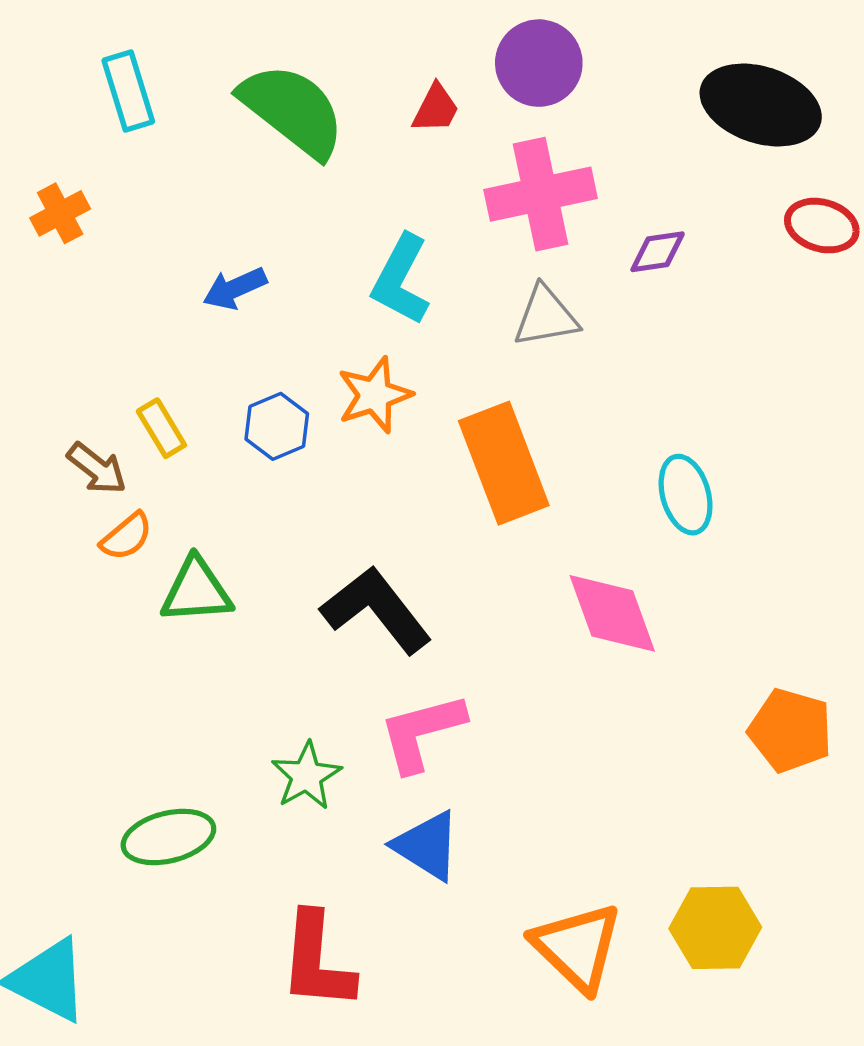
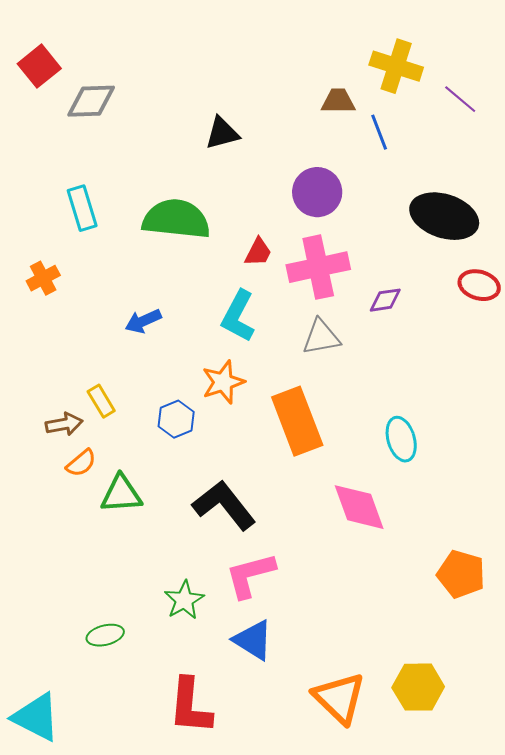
red trapezoid: (436, 108) -> (258, 252), moved
green semicircle: (292, 110) -> (176, 219), turned -32
blue hexagon: (277, 426) -> (176, 419), moved
brown arrow: (97, 468) -> (64, 424), turned -48
green ellipse: (168, 837) -> (105, 635), size x0.7

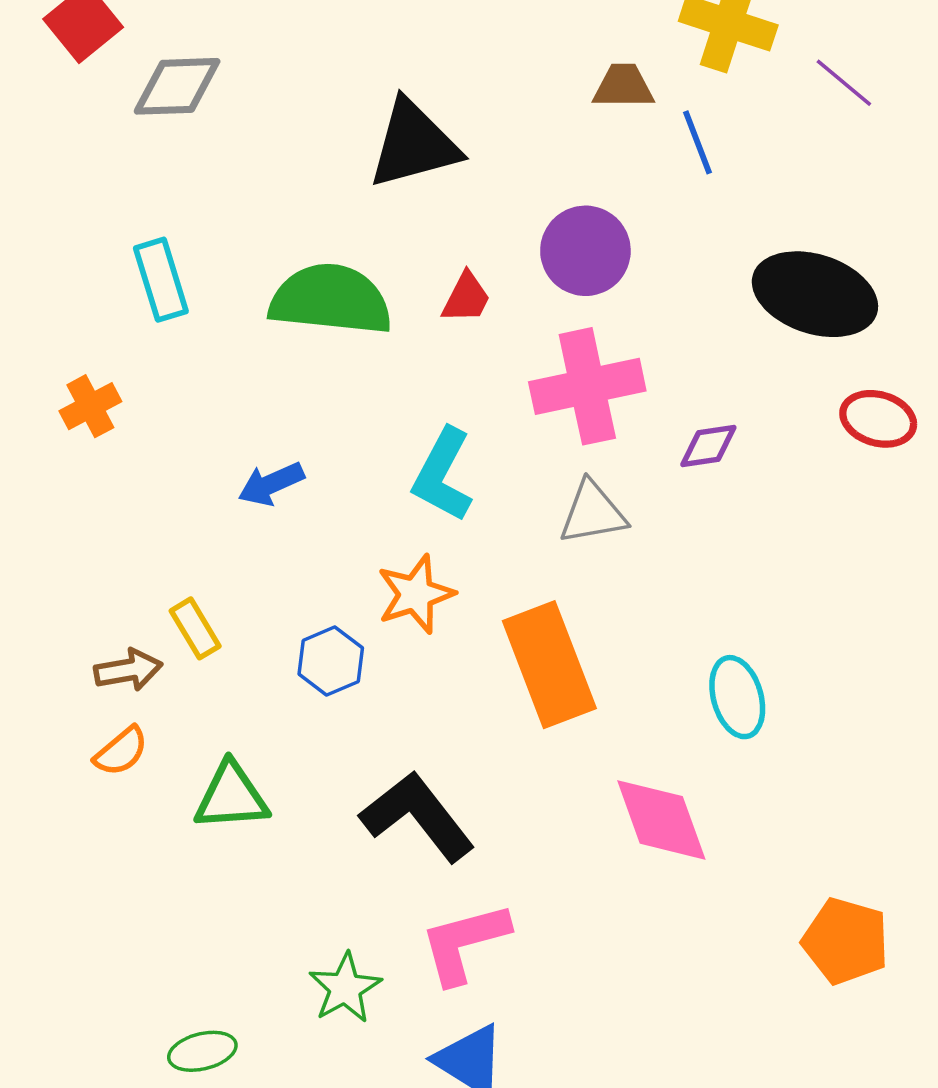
black triangle: (222, 133) -> (414, 144), size x1.5
red trapezoid: (258, 252) -> (466, 298), moved
orange semicircle: (81, 463) -> (121, 751), moved

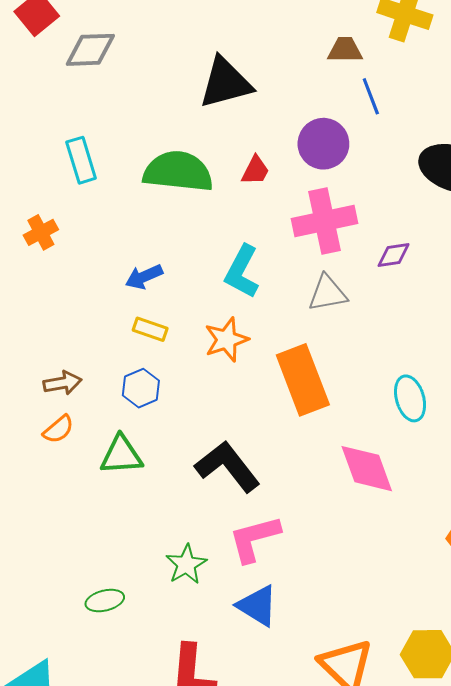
blue line: (697, 142) -> (371, 96), moved
yellow rectangle: (195, 628) -> (150, 329), moved, turned -40
blue hexagon: (331, 661) -> (141, 388), moved

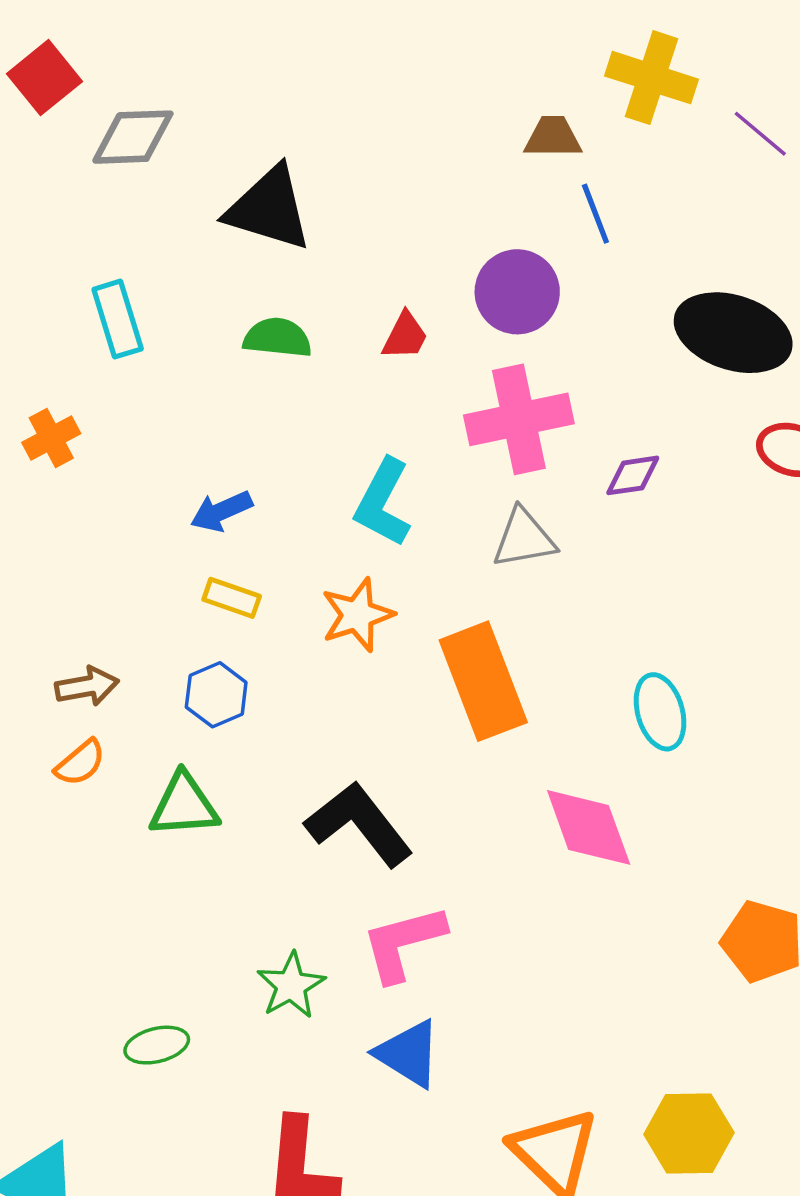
black triangle: (225, 83) -> (269, 209), moved, turned 32
green semicircle: (178, 172) -> (277, 338), size x0.6

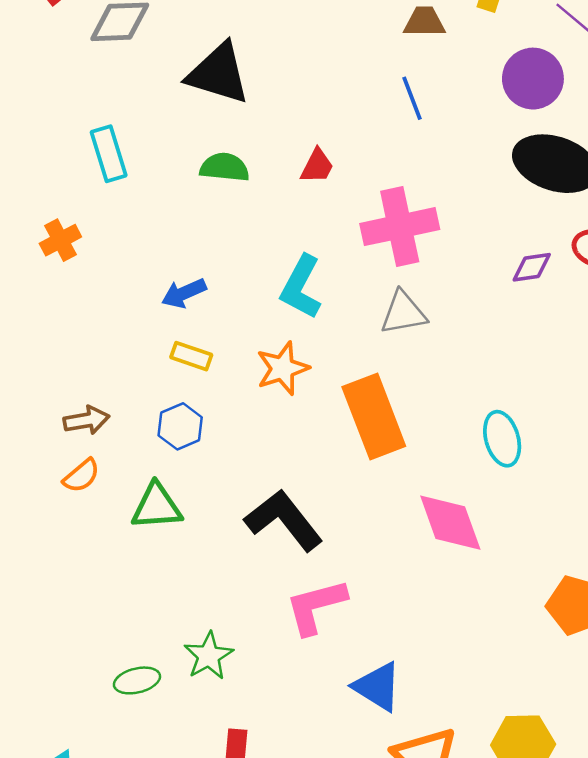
blue line: (595, 214) -> (412, 98), moved
purple circle: (517, 292) -> (533, 79), moved
purple diamond: (633, 475) -> (532, 267), moved
green star: (291, 986) -> (209, 656), moved
blue triangle: (408, 1054) -> (378, 687), moved

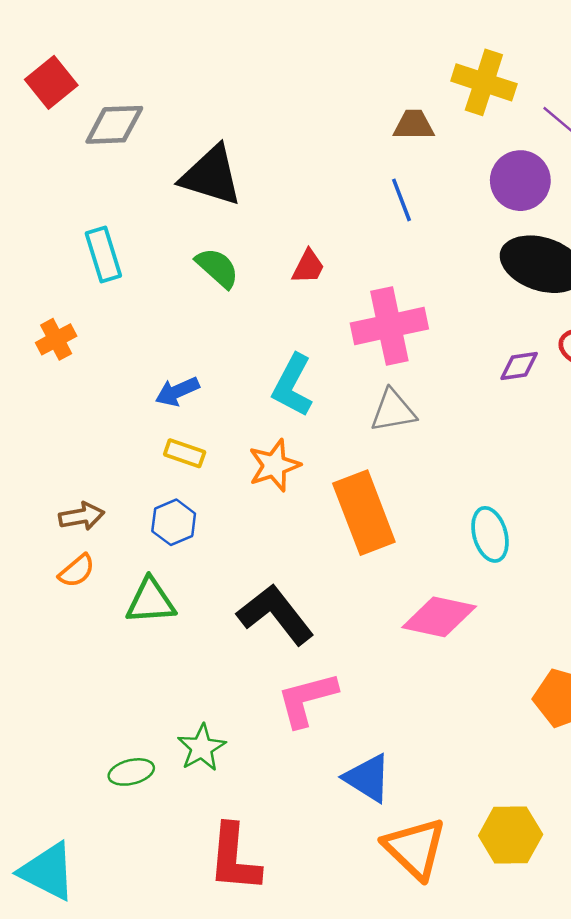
green semicircle: (225, 167) -> (217, 268), turned 36
pink diamond: (450, 523) -> (439, 617), turned -58

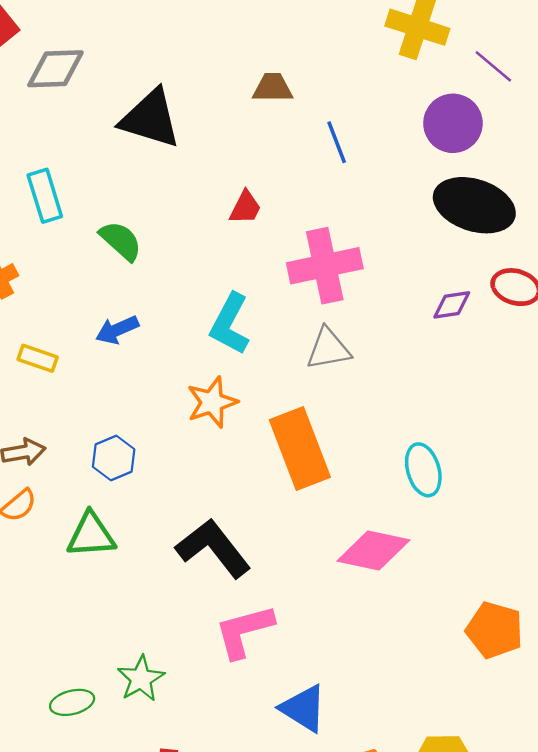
brown trapezoid: (414, 125) -> (273, 88), moved
green semicircle: (217, 268) -> (121, 241), moved
yellow rectangle: (185, 453) -> (38, 358), moved

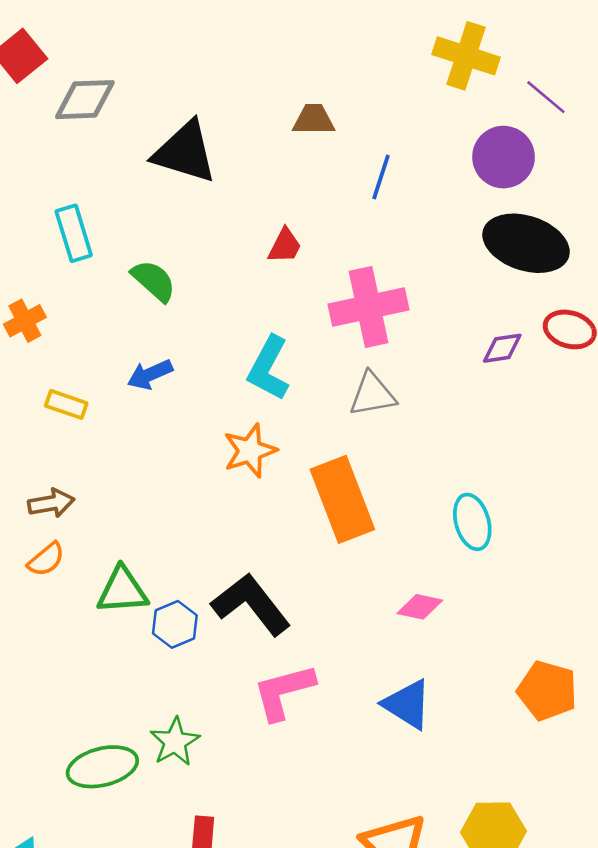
blue line: (337, 142) -> (381, 177), turned 39
blue hexagon: (114, 458) -> (175, 624), moved
pink diamond: (373, 551) -> (420, 607), size x0.6
green ellipse: (72, 702) -> (102, 767), size x1.5
blue triangle: (303, 708) -> (407, 704), moved

